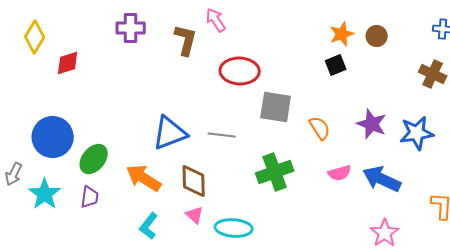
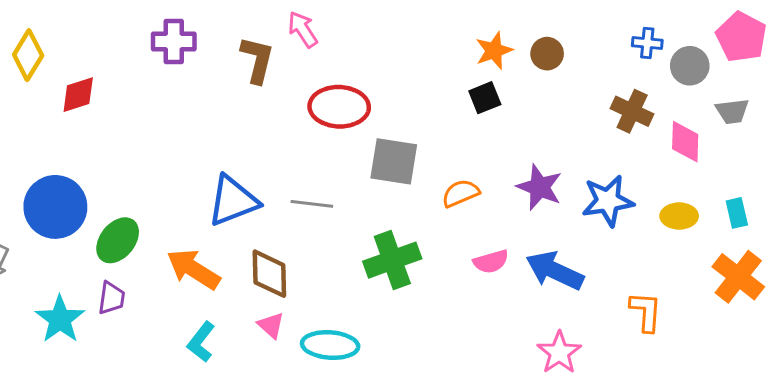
orange semicircle: (320, 128) -> (461, 193), turned -80
cyan star: (45, 194) -> (60, 319), moved

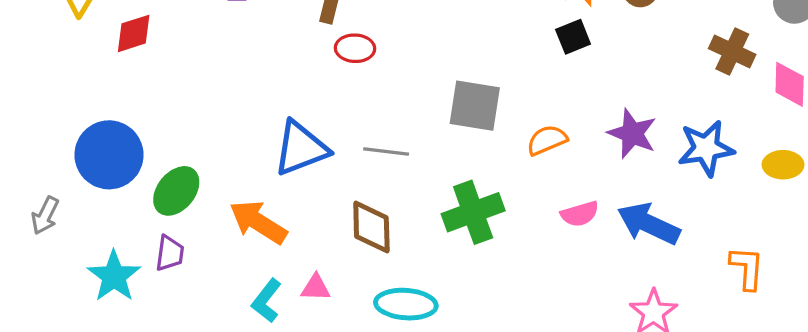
red ellipse: (339, 107) -> (355, 48), moved, size x0.6
brown diamond: (269, 274) -> (371, 227), moved
pink triangle: (271, 325) -> (316, 288), moved, turned -40

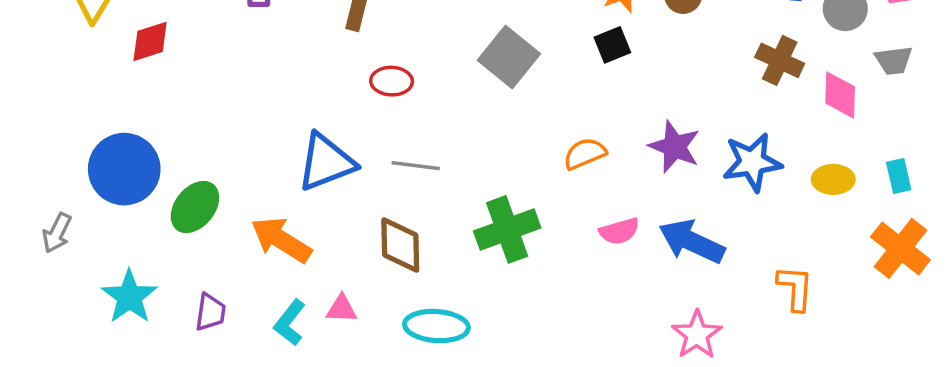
red ellipse: (355, 48) -> (392, 81), moved
gray square: (475, 106) -> (509, 57), moved, turned 30
purple trapezoid: (170, 253) -> (210, 312), moved

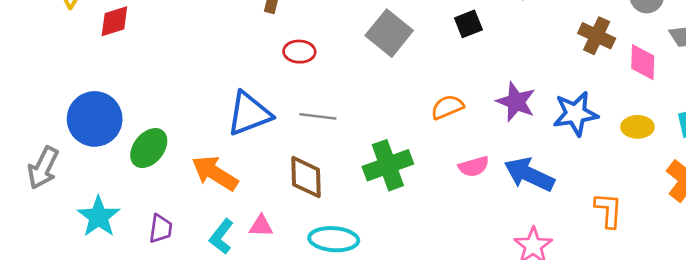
gray arrow: (57, 233) -> (43, 168), size x1.4

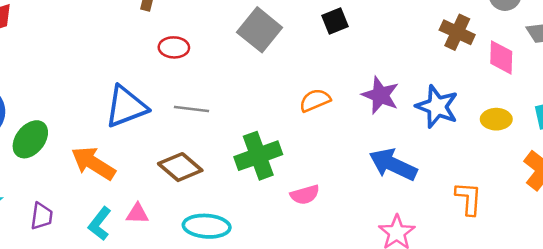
blue star: (575, 114) -> (437, 107), turned 30
pink semicircle: (474, 167) -> (305, 195), moved
brown diamond: (306, 177) -> (180, 167), turned -48

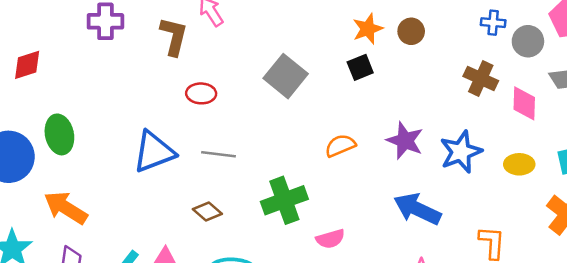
blue star: (437, 107) -> (461, 152), turned 30
green ellipse: (30, 139) -> (59, 134), moved, turned -51
orange arrow: (93, 163) -> (66, 208), moved
brown diamond: (180, 167) -> (207, 211), size x0.7

